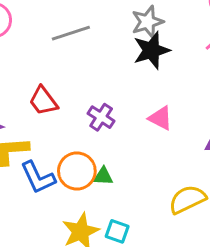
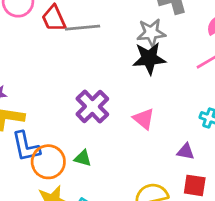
red trapezoid: (43, 101) -> (54, 18), moved
purple cross: (101, 117) -> (92, 107), size x1.4
orange circle: (77, 171) -> (48, 162), moved

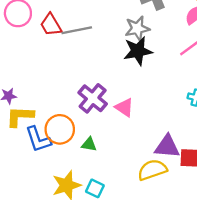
pink triangle: (144, 119) -> (124, 107), moved
purple triangle: (186, 152) -> (167, 147), moved, size x1.6
orange circle: (48, 162) -> (60, 129), moved

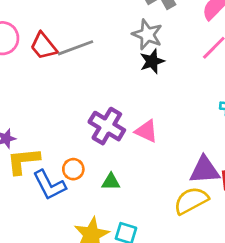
gray star: (137, 28) -> (147, 35), turned -30
black star: (138, 51) -> (152, 61), size x0.7
orange circle: (60, 129) -> (73, 169), size x0.6

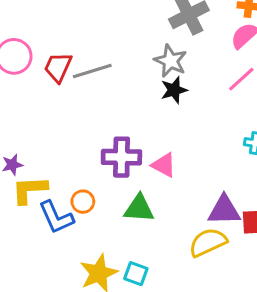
red trapezoid: (44, 46) -> (58, 67), turned 60
purple cross: (107, 126) -> (121, 157), turned -33
green triangle: (111, 182) -> (139, 208), moved, size x1.5

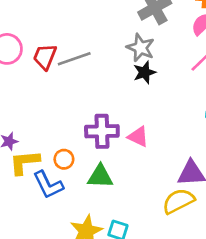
orange circle: (83, 202) -> (64, 159), moved
green triangle: (139, 208) -> (100, 176), moved

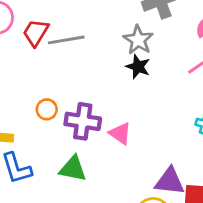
black star: (145, 72) -> (138, 67), turned 30
orange circle: (64, 159) -> (47, 109), moved

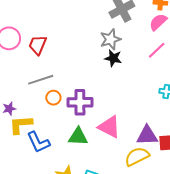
gray line: (66, 40) -> (41, 80), moved
gray star: (138, 40) -> (110, 39), turned 30
pink triangle: (120, 133) -> (109, 127), moved, size x1.4

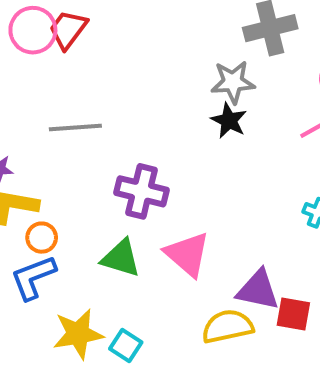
red trapezoid: (38, 45) -> (68, 29), moved
orange circle: (53, 98) -> (42, 238), moved
blue L-shape: (38, 142) -> (33, 277), moved, turned 80

